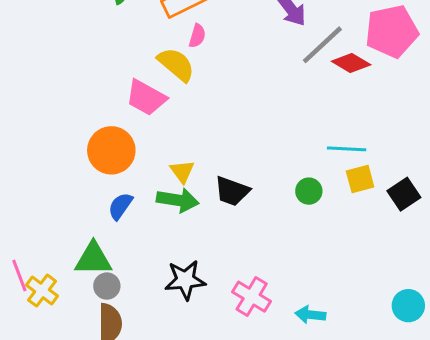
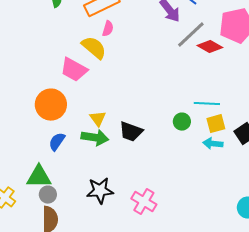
green circle: (309, 191) -> (182, 122), moved
cyan arrow: (310, 315) -> (213, 144), moved

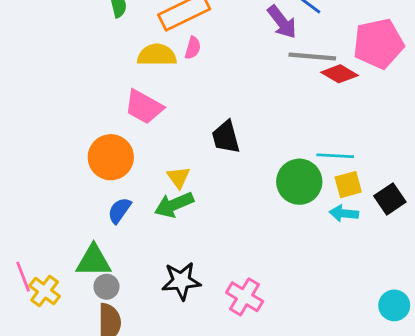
gray line: (191, 35) -> (312, 57), turned 48
yellow semicircle: (94, 48) -> (157, 55), moved, turned -40
green circle: (182, 122) -> (299, 182), size x1.8
black trapezoid: (131, 132) -> (226, 137), moved, turned 55
green arrow: (95, 138) -> (174, 205), turned 148

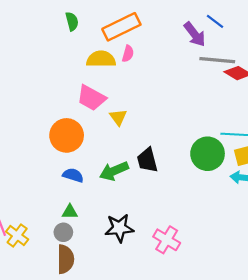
black trapezoid: (226, 137) -> (147, 160), moved
yellow triangle: (178, 177) -> (118, 117), moved
blue semicircle: (119, 210) -> (73, 175), turned 72
green triangle: (94, 261) -> (70, 212), moved, size x0.6

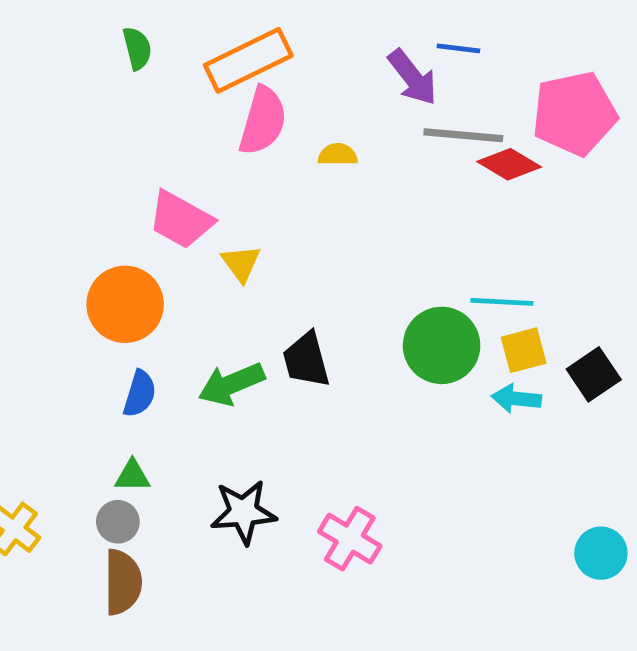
blue line: (215, 21) -> (458, 48), turned -30
pink semicircle: (128, 54) -> (263, 121), size x1.8
yellow semicircle: (101, 59) -> (338, 155), moved, size x0.6
blue semicircle: (73, 175) -> (140, 394), turned 90

